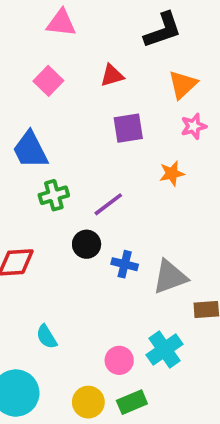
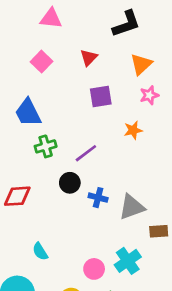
red triangle: (112, 75) -> (89, 58), turned -30

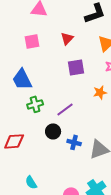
pink square: (42, 62) -> (32, 41), turned 35

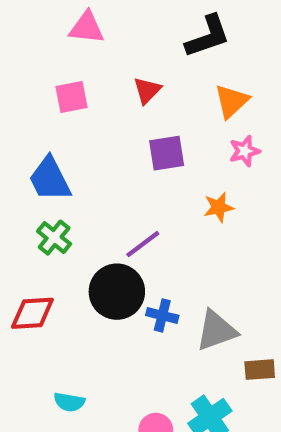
green cross: (35, 104) -> (54, 238), moved, turned -35
black circle: (53, 131) -> (117, 292), size x1.6
cyan semicircle: (31, 182) -> (69, 402), turned -48

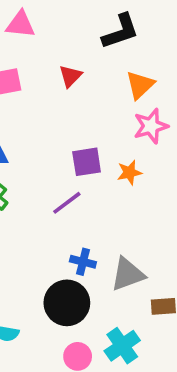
pink star: (245, 151) -> (151, 126), size x1.4
purple square: (167, 153) -> (87, 162), moved
black circle: (117, 292) -> (67, 303), moved

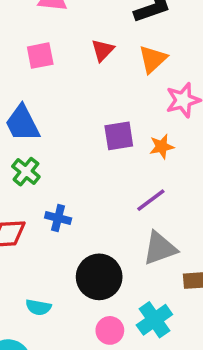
orange triangle: (140, 85) -> (153, 59), moved
purple line: (67, 203) -> (151, 200), moved
blue cross: (83, 262) -> (58, 218), moved

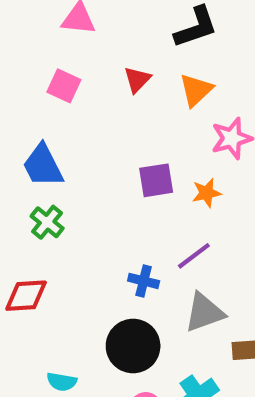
pink square: (40, 56) -> (64, 86), turned 36
blue cross: (58, 218) -> (144, 281), moved

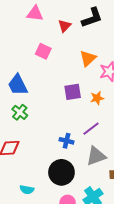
red triangle: (137, 80) -> (65, 26), moved
pink square: (64, 86) -> (43, 51), moved
orange triangle: (196, 90) -> (88, 58), moved

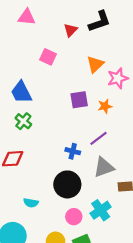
pink triangle: (35, 14) -> (27, 17), moved

